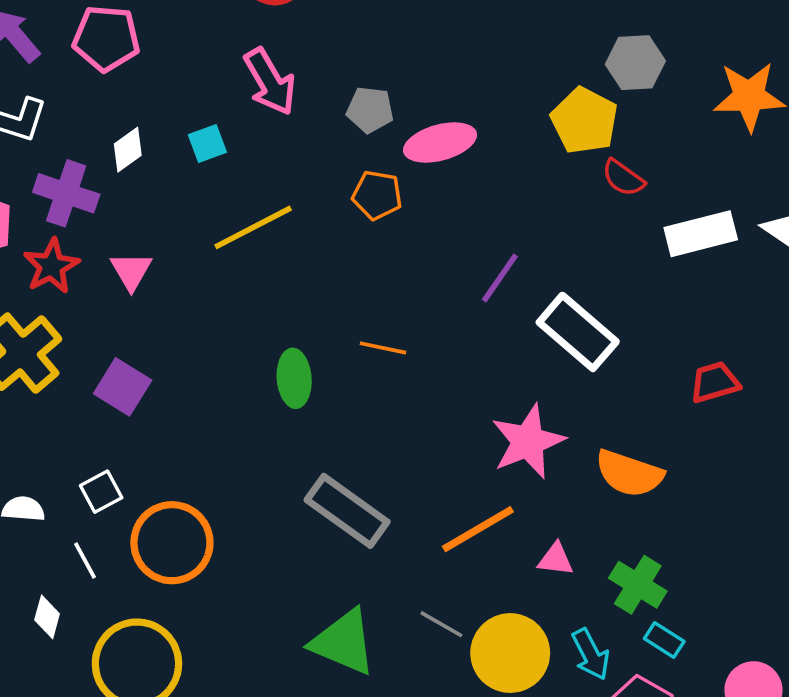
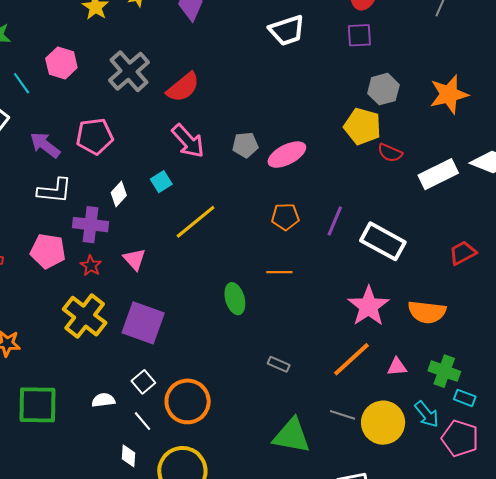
orange pentagon: (377, 195) -> (285, 217), moved
red star: (51, 266) -> (91, 266), size x0.7
purple square: (123, 387) -> (143, 323), size x1.4
gray rectangle: (347, 511) -> (279, 364), size x0.5

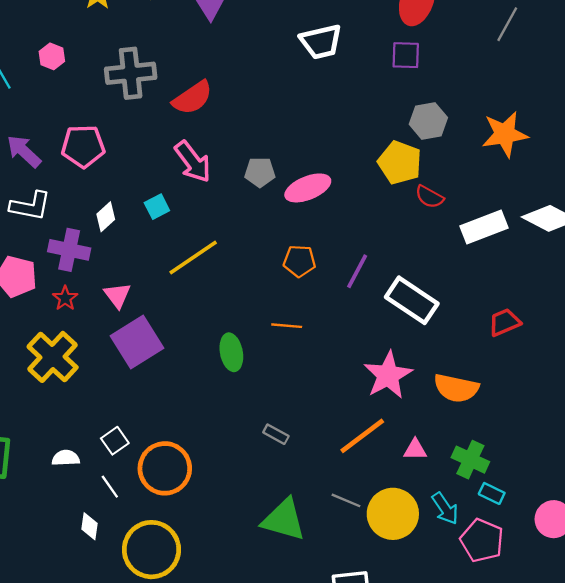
pink hexagon: (61, 63) -> (52, 56), size x0.7
gray cross: (129, 71) -> (131, 73), turned 30
purple square: (143, 323) -> (137, 342), moved, turned 33

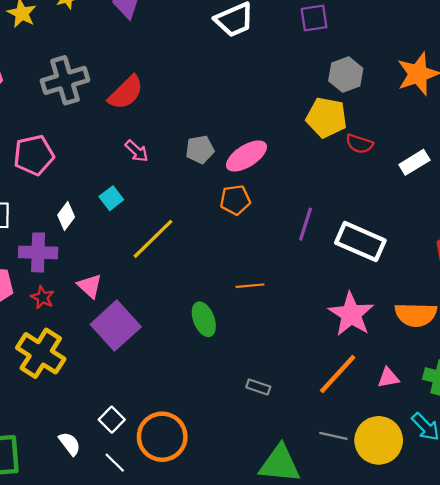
pink arrow: (193, 162) -> (137, 151), size x0.6
white rectangle: (484, 227) -> (414, 162), size x0.7
orange pentagon: (299, 261) -> (235, 200), moved
white semicircle: (66, 458) -> (70, 444), turned 65

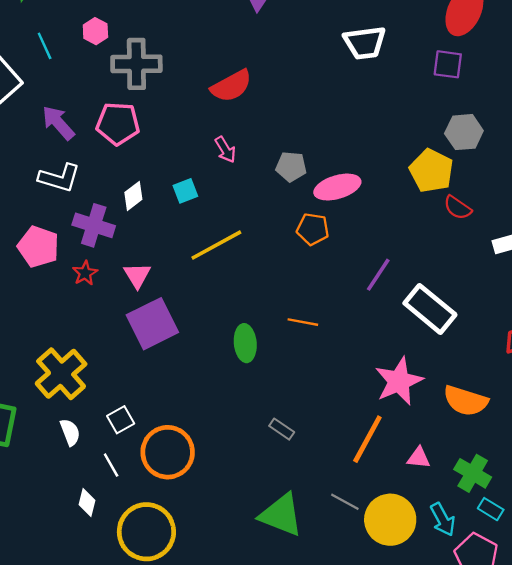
gray cross: (65, 80) -> (136, 64), moved
yellow cross: (41, 353) -> (61, 374), moved
orange line: (338, 374) -> (367, 439), turned -30

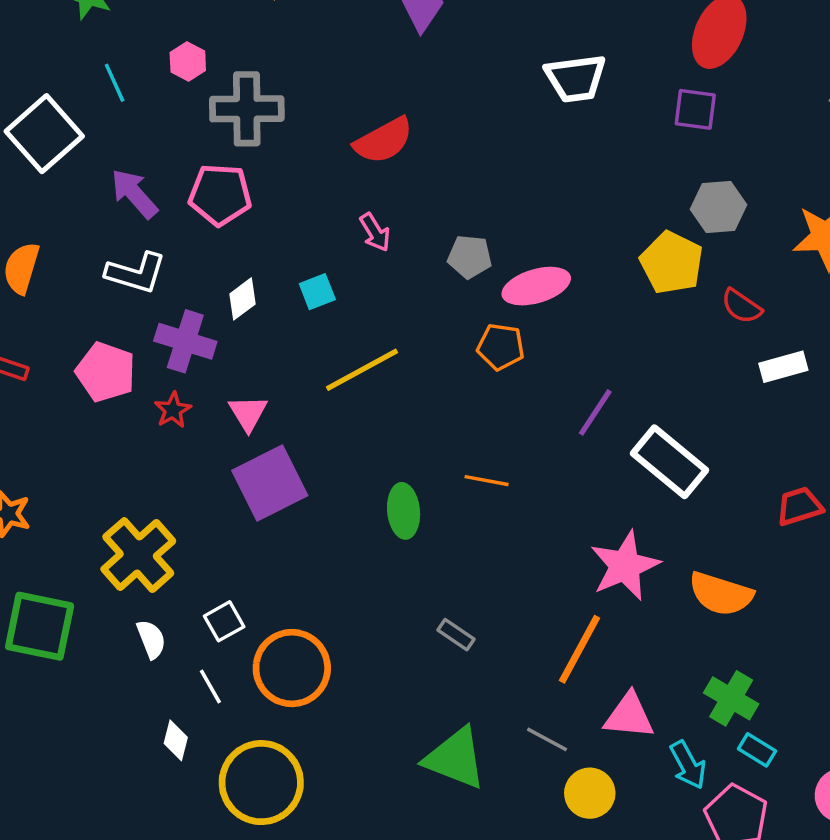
red semicircle: (458, 208) -> (742, 306), moved
pink triangle: (419, 458) -> (629, 716), moved, size x1.5
yellow circle: (390, 520) -> (590, 793), moved, size x0.7

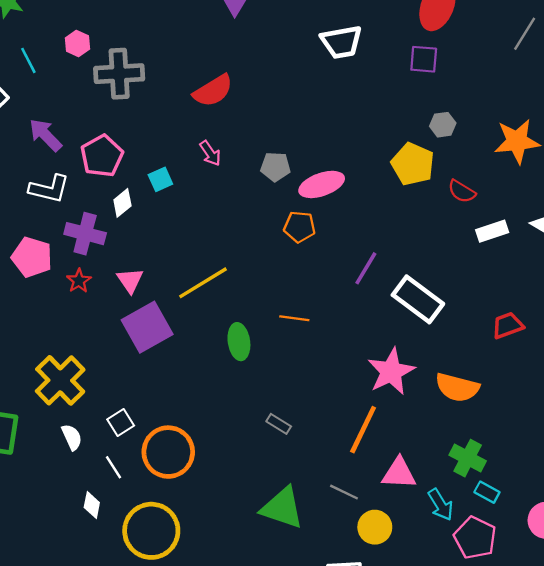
pink pentagon: (220, 195) -> (102, 156), moved, turned -30
gray hexagon: (718, 207) -> (443, 125), size x0.7
cyan square: (317, 292) -> (160, 179), moved
yellow line: (362, 370) -> (203, 283), moved

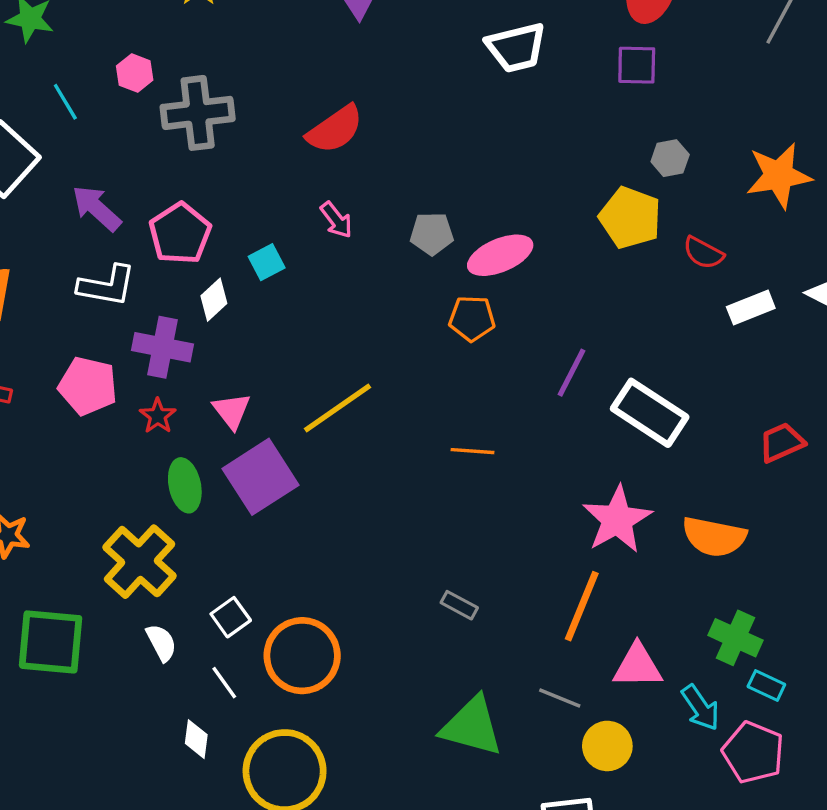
green ellipse: (239, 342) -> (185, 485), moved

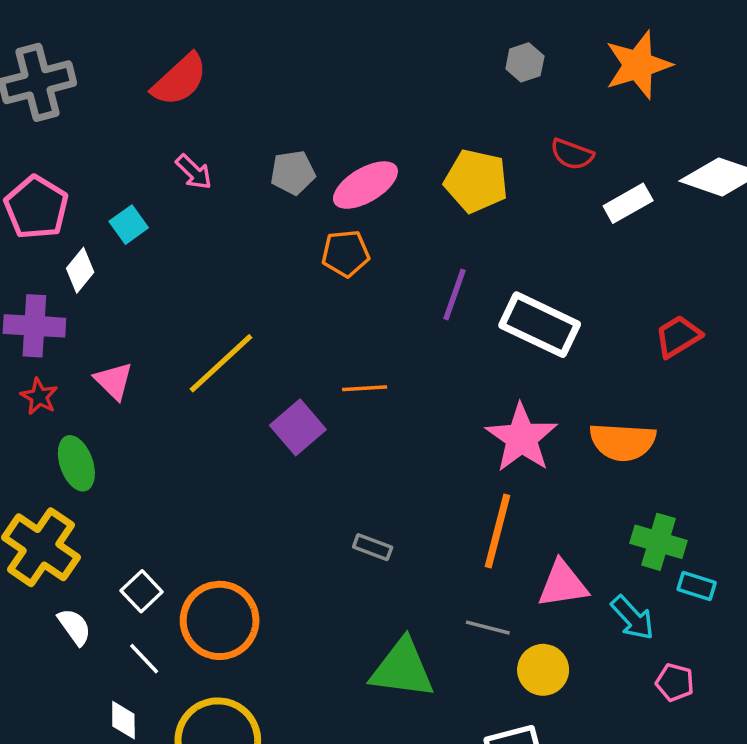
yellow pentagon: (630, 218) -> (476, 181), moved
purple square: (261, 477) -> (298, 427), moved, size x0.7
pink pentagon: (753, 752) -> (675, 682), moved, size x0.6

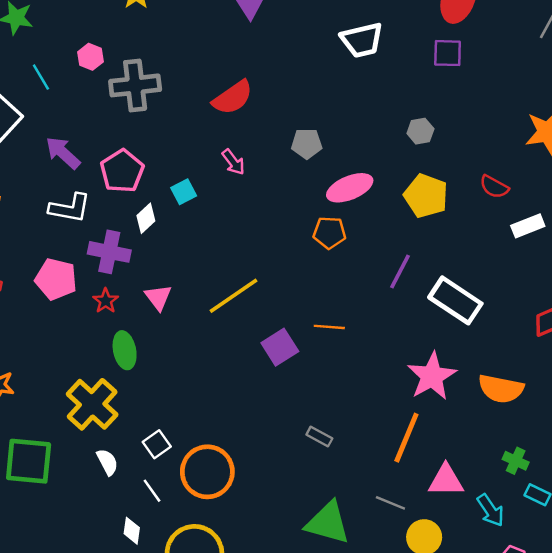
gray hexagon: (525, 62) -> (420, 131), moved
gray pentagon: (293, 173) -> (307, 144), moved
green cross: (659, 542) -> (516, 461), size x0.7

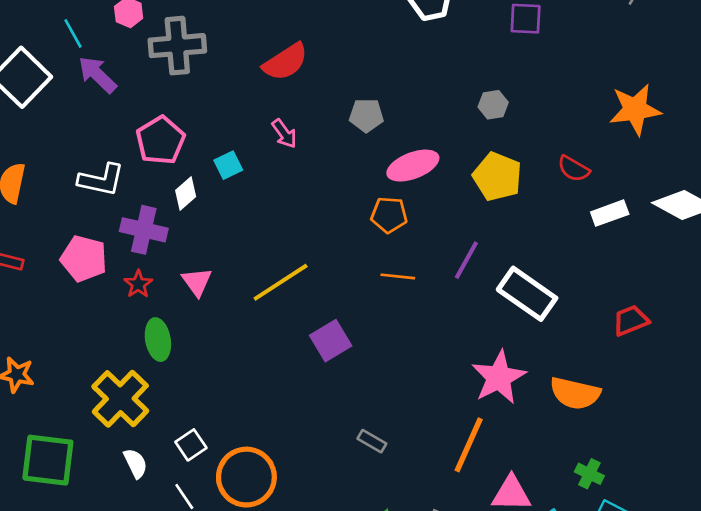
purple arrow: (63, 153) -> (97, 75), moved
orange line: (329, 327) -> (398, 276), moved

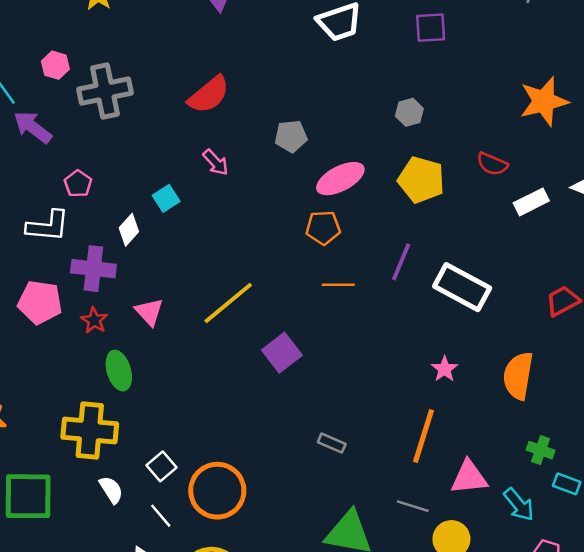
pink pentagon: (160, 140) -> (78, 184), moved, size x0.6
pink star: (499, 377) -> (445, 369), size x0.5
orange semicircle: (575, 393) -> (518, 376), turned 93
yellow cross: (120, 399) -> (90, 430), turned -32

